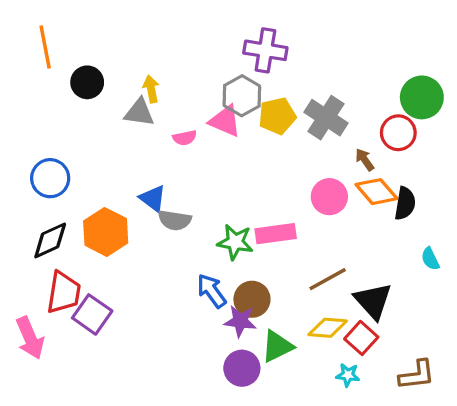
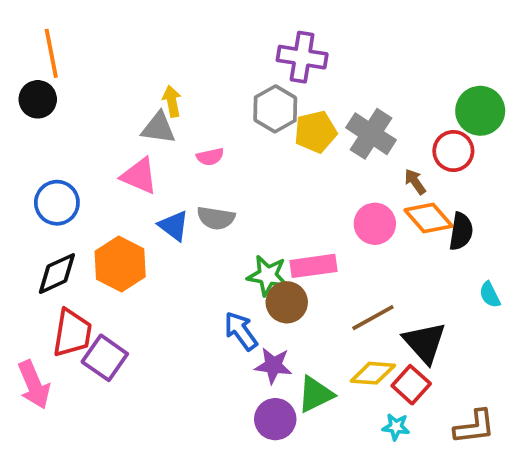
black circle: (87, 82) -> (38, 99), moved
pink triangle: (225, 121) -> (139, 176), moved
gray semicircle: (175, 220) -> (216, 218), moved
brown circle: (252, 299) -> (287, 302), moved

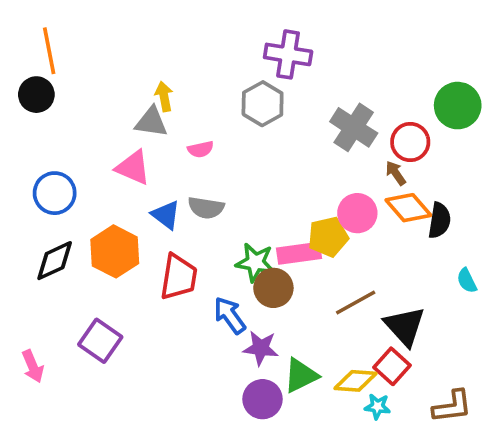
yellow pentagon: (315, 132) -> (328, 237), moved
red circle: (453, 151) -> (410, 142), moved
red trapezoid: (72, 333) -> (179, 277), moved
yellow diamond: (373, 373) -> (356, 381), moved
pink arrow: (34, 385) -> (33, 366), size x0.7

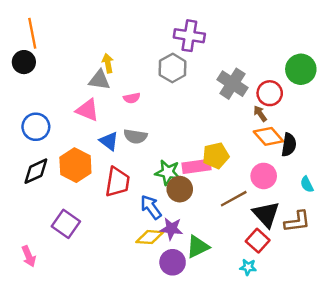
pink circle: (357, 213) -> (264, 176), moved
pink arrow: (33, 366) -> (29, 256), moved
yellow diamond: (356, 381) -> (150, 237), moved
brown L-shape: (452, 406) -> (297, 222), moved

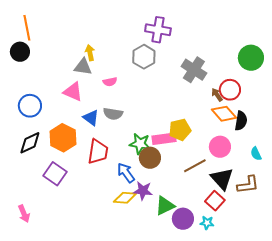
red circle: (270, 93) -> (230, 90), moved
purple square: (66, 224) -> (55, 174), moved
purple circle: (173, 262) -> (183, 219), moved

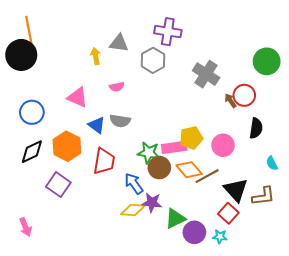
black circle: (20, 52) -> (21, 55), size x1.5
gray triangle: (83, 67) -> (119, 43), moved
orange diamond: (224, 114) -> (189, 170), moved
pink circle: (220, 147) -> (223, 145), moved

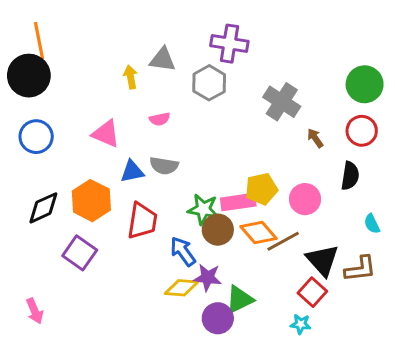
red circle: (244, 95) -> (362, 131), moved
blue circle: (32, 112) -> (36, 137), moved
blue triangle: (97, 125) -> (132, 171), turned -48
purple circle: (194, 232) -> (218, 318), moved

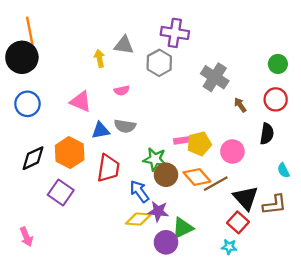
green circle: (365, 84) -> (278, 64), size x0.7
pink rectangle: (238, 202) -> (181, 140), moved, size x0.6

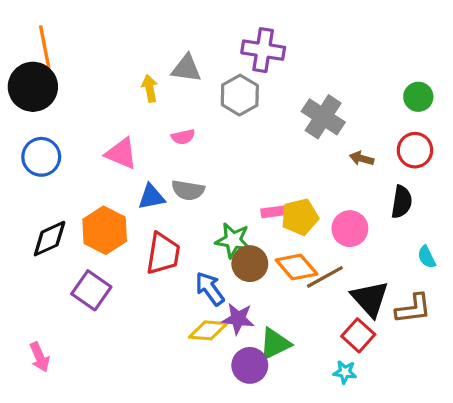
brown arrow: (240, 105) -> (362, 159), turned -40

